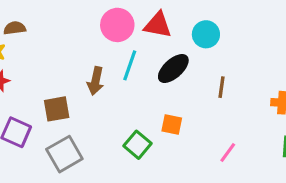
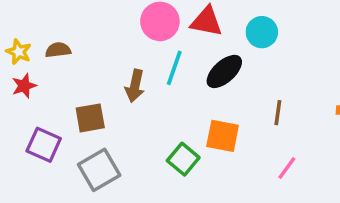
brown semicircle: (15, 28) -> (58, 50), moved
brown line: (222, 87) -> (278, 113), moved
orange square: (172, 124) -> (223, 136), size x1.4

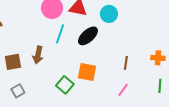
brown arrow: (135, 86) -> (38, 55), moved
brown line: (278, 113) -> (126, 63), moved
gray square: (99, 170) -> (18, 91), size x0.6

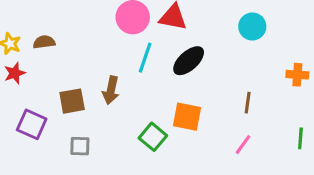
cyan circle: (109, 14) -> (252, 27), moved
orange cross: (158, 58) -> (297, 75), moved
gray square: (18, 91) -> (80, 146), turned 32

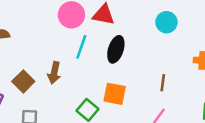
black ellipse: (189, 61) -> (116, 49), turned -30
brown square: (72, 101) -> (23, 81), turned -35

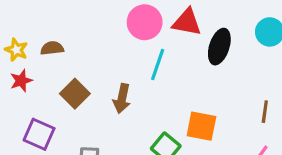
black ellipse: (116, 49) -> (219, 47), moved
brown square: (23, 81) -> (75, 94), moved

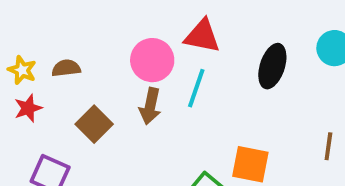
pink circle: (145, 22) -> (152, 60), moved
red triangle: (187, 22) -> (202, 36), moved
brown arrow: (122, 99) -> (150, 106), moved

